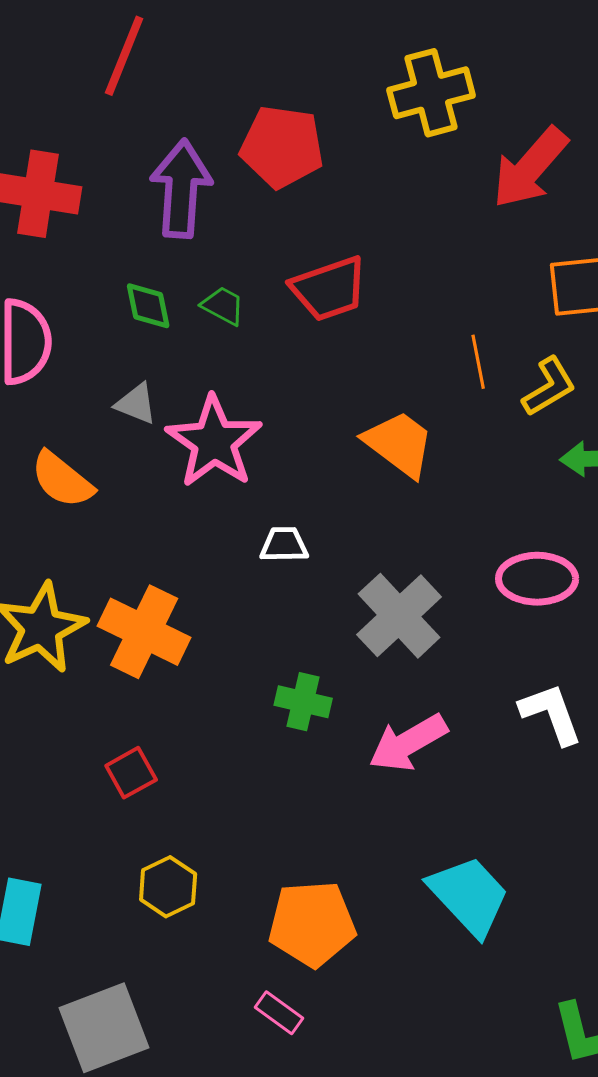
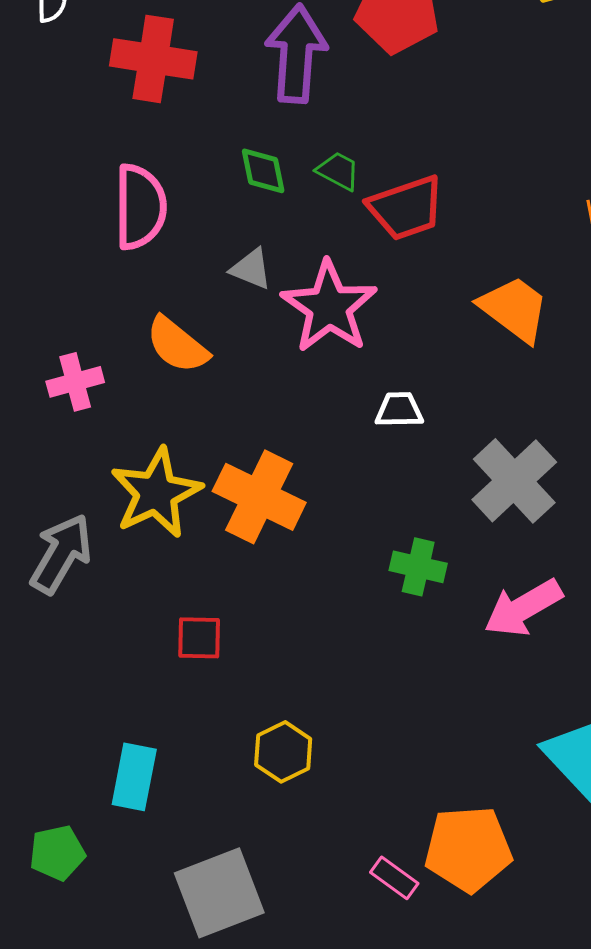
red trapezoid: (329, 289) -> (406, 208), moved
red square: (131, 773) -> (199, 638), moved, turned 30
orange pentagon: (312, 924) -> (468, 849), moved

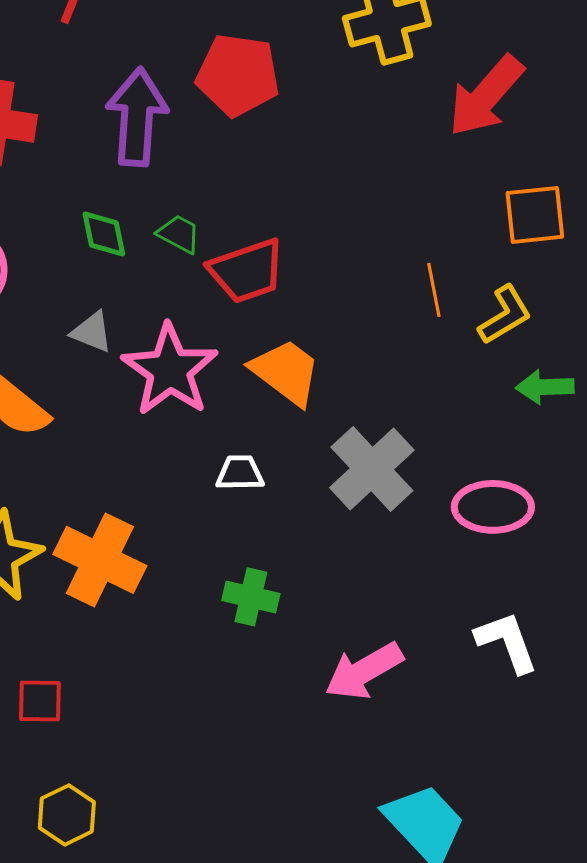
orange trapezoid: (514, 309) -> (286, 372), moved
gray cross: (514, 481) -> (372, 469), moved
green cross: (418, 567) -> (251, 597), moved
yellow hexagon: (283, 752) -> (67, 815), moved

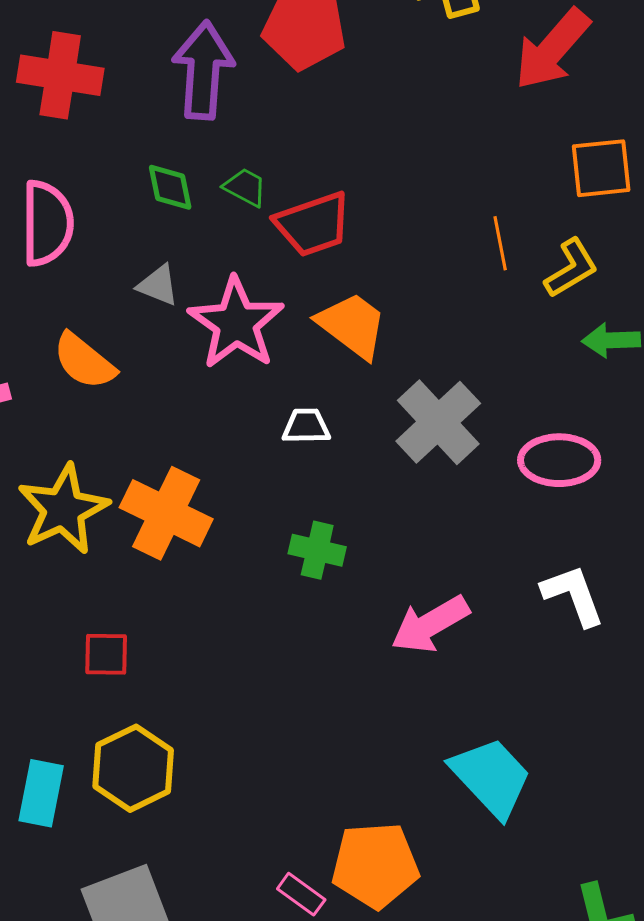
yellow hexagon: (67, 815) -> (133, 768), size x1.4

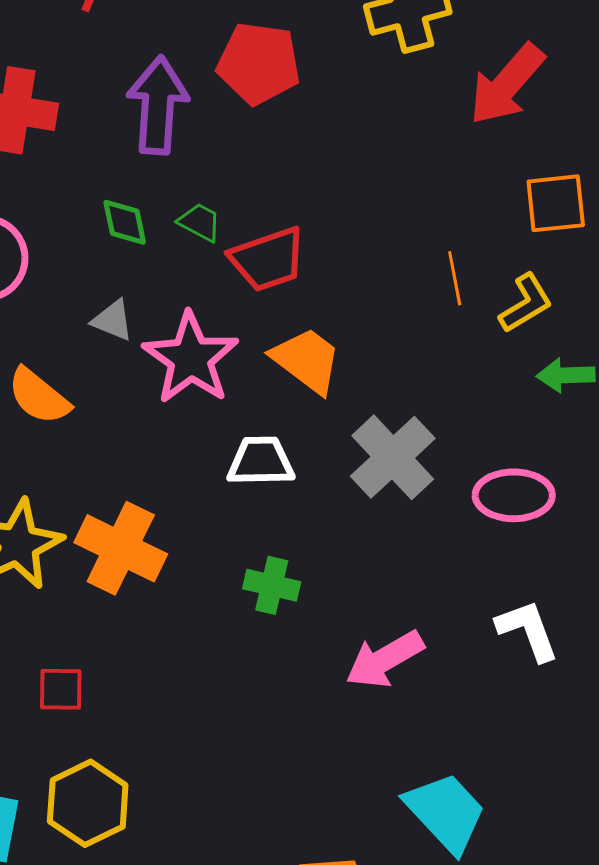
white trapezoid: (306, 426) -> (261, 461), size x1.4

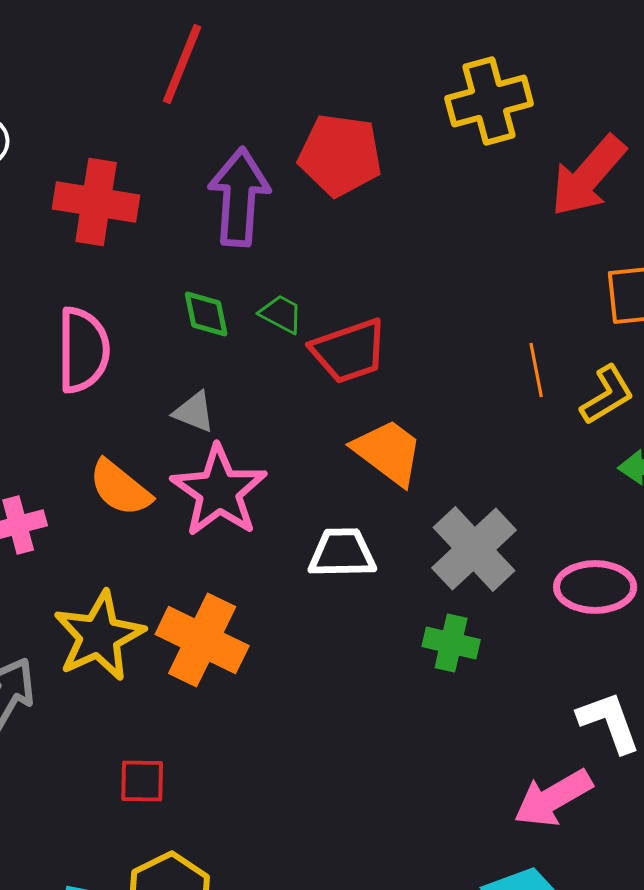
pink star: (191, 358) -> (219, 491), moved
green cross: (272, 585) -> (451, 643), moved
pink arrow: (385, 659) -> (553, 798), moved

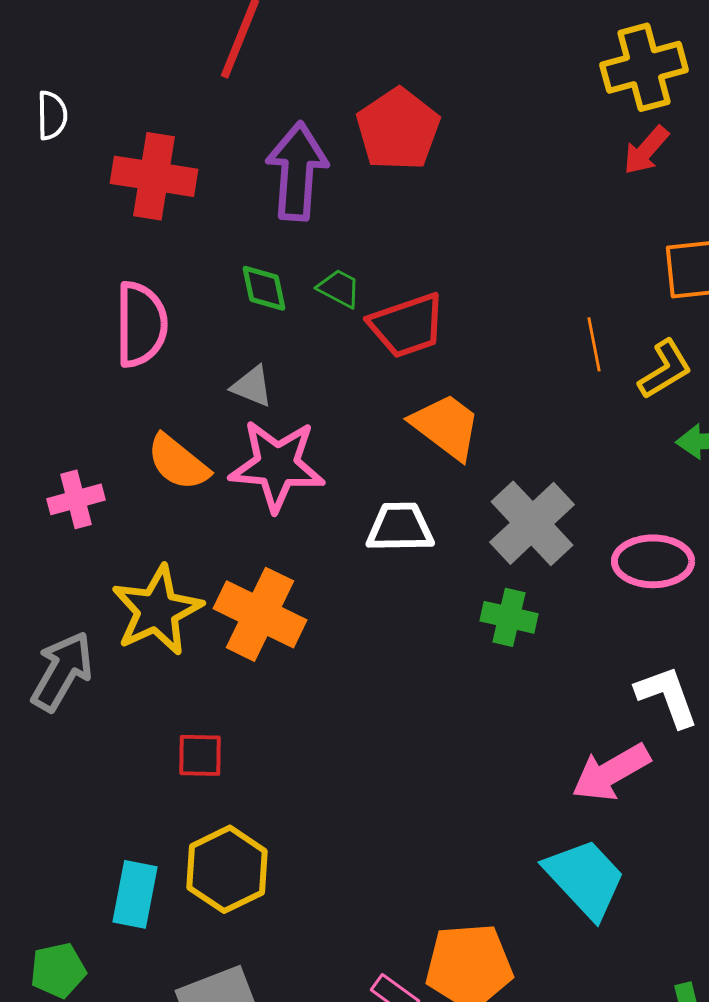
yellow cross: (489, 101) -> (644, 67), moved
red pentagon: (340, 155) -> (398, 129), turned 30
red arrow: (588, 176) -> (646, 150), size x0.6
pink star: (219, 491) -> (277, 465), turned -30

